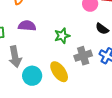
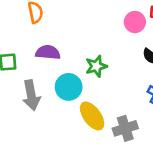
gray cross: (83, 56) -> (125, 128), moved
cyan circle: (32, 76) -> (69, 87), moved

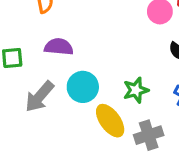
green star: (96, 66) -> (136, 90), moved
gray arrow: (31, 95) -> (39, 97), turned 52

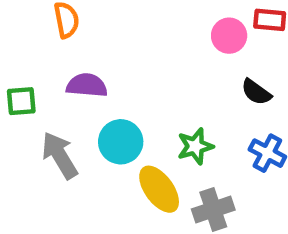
gray arrow: (39, 97) -> (60, 155), turned 108

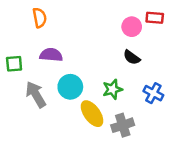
black semicircle: (256, 92) -> (132, 57), moved

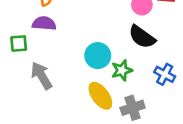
purple semicircle: (51, 55) -> (44, 23), moved
black semicircle: (132, 57) -> (142, 37), size x1.5
cyan circle: (70, 87) -> (98, 56), moved

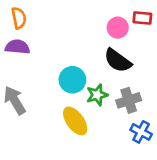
blue cross: (165, 74) -> (141, 132), moved
gray cross: (133, 108) -> (129, 100), moved

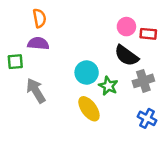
red rectangle: (142, 18) -> (148, 34), moved
green star: (97, 95) -> (108, 86), turned -30
gray cross: (129, 100) -> (143, 81), moved

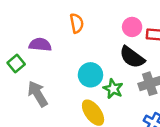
orange semicircle: (39, 18) -> (77, 23), moved
green square: (15, 62) -> (16, 64), turned -35

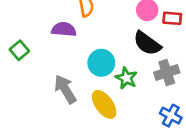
purple semicircle: (40, 45) -> (64, 29), moved
gray arrow: (38, 94) -> (65, 89), moved

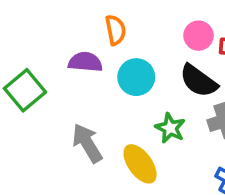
green square: (19, 50) -> (25, 90), size x1.5
cyan circle: (101, 63) -> (136, 77), moved

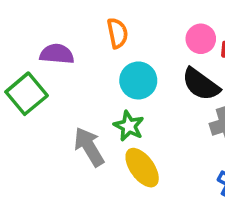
purple semicircle: (85, 62) -> (57, 54), moved
green star: (170, 128) -> (129, 126), moved

